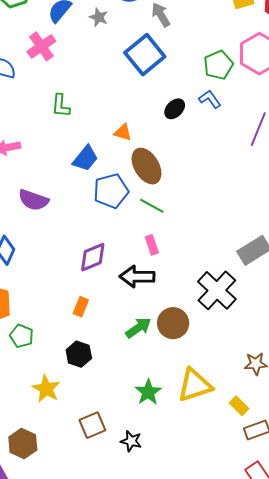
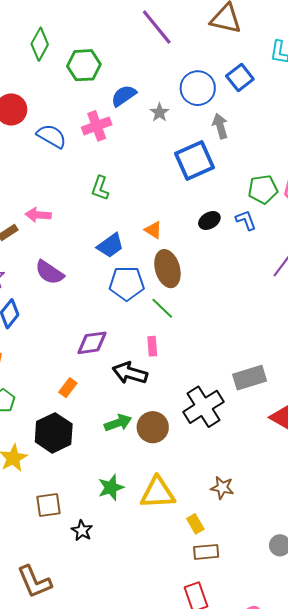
black hexagon: (79, 354) -> (54, 433), size x1.5

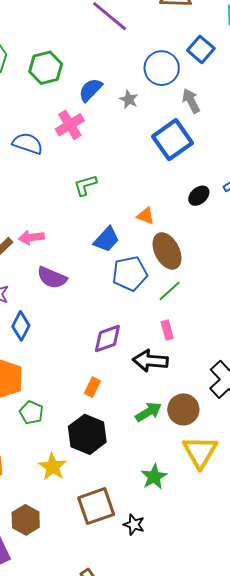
green L-shape: (100, 188) -> (85, 185), turned 65
pink arrow: (38, 215) -> (31, 237), moved
green line: (162, 308) -> (170, 291), turned -75
yellow triangle: (158, 493) -> (200, 452), moved, turned -45
brown square: (48, 505) -> (96, 506), size x1.4

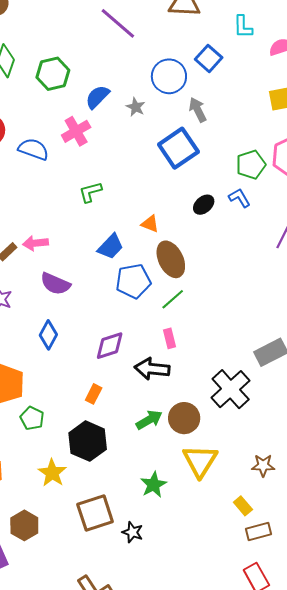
blue diamond: (21, 326) -> (48, 335), moved

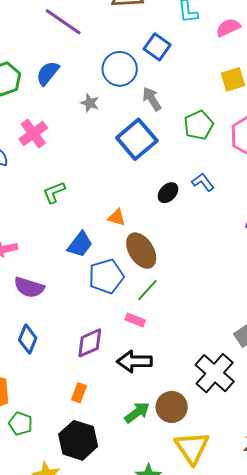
blue semicircle: (97, 97) -> (48, 73), moved
green pentagon: (251, 165) -> (199, 125), moved
pink rectangle: (169, 338) -> (135, 320), moved, turned -48

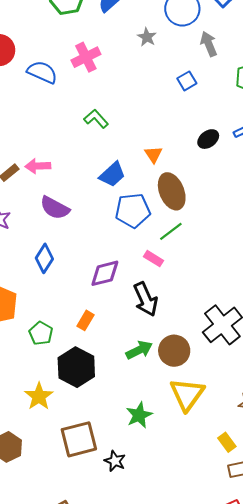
blue square: (137, 139) -> (187, 81), size x0.5
green L-shape: (54, 192) -> (96, 119), turned 60
orange triangle: (117, 217) -> (153, 154), turned 30
black arrow: (134, 361) -> (146, 299), turned -124
green pentagon: (21, 424) -> (41, 333), moved

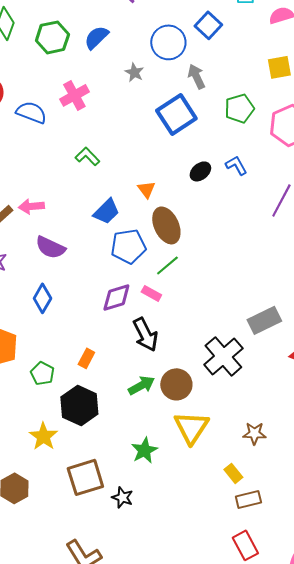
blue square: (187, 81) -> (176, 114), size x2.0
purple diamond: (105, 273) -> (116, 297), moved

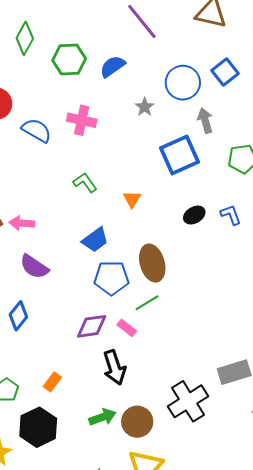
pink cross: (74, 95) -> (82, 120), turned 32
orange triangle: (146, 189) -> (132, 199), moved

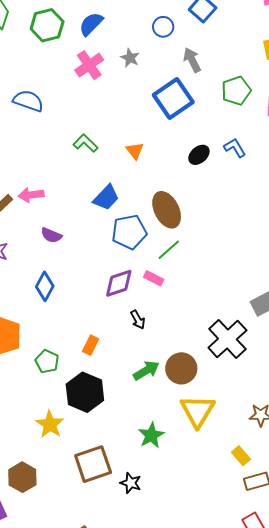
blue circle: (183, 83) -> (163, 27), size x0.6
pink cross: (82, 120) -> (89, 65), moved, turned -36
purple semicircle: (34, 267) -> (51, 235), size x0.7
black arrow: (114, 367) -> (138, 320), moved, size x0.6

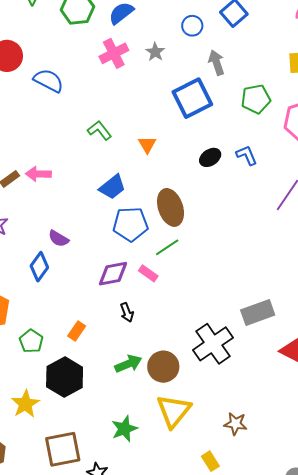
purple semicircle: (51, 235) -> (58, 239), moved

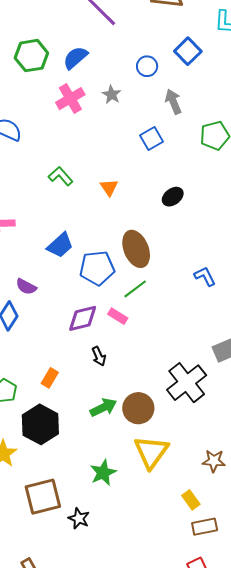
blue square: (192, 98) -> (151, 139), size x0.6
blue L-shape: (247, 155) -> (205, 276), moved
blue trapezoid: (112, 187) -> (60, 245), moved

